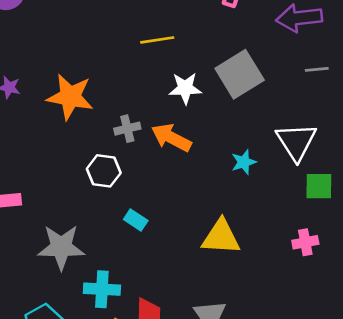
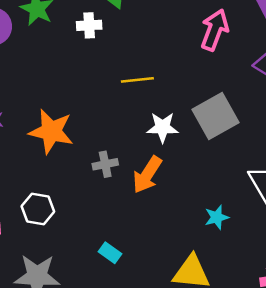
orange arrow: (171, 138) -> (147, 175), turned -87
cyan star: (244, 162) -> (217, 217), moved
white hexagon: (104, 171) -> (38, 209), moved

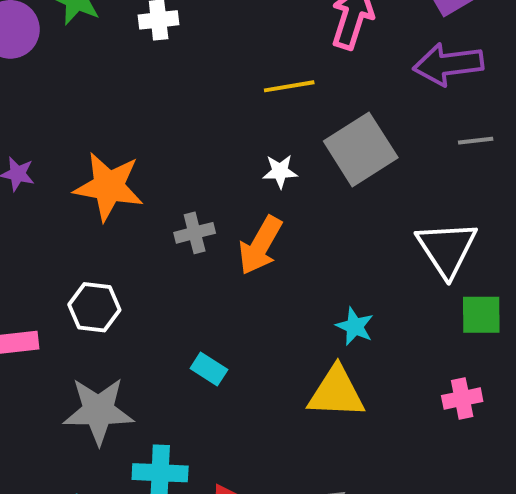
yellow line: (137, 80) -> (289, 86), moved
white star: (163, 127) -> (280, 171), size x0.7
cyan star: (217, 217) -> (355, 326), moved, turned -30

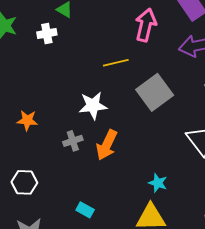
white star: (280, 171) -> (93, 106), moved, size x1.6
orange star: (109, 186) -> (27, 120), size x0.6

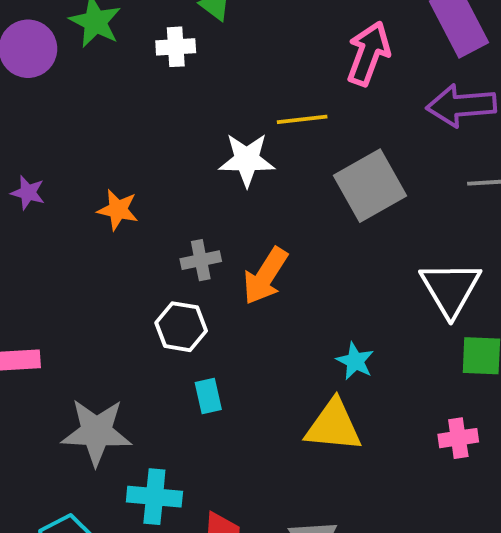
white star: (93, 106) -> (247, 160), moved
white hexagon: (24, 182) -> (181, 327), moved
cyan rectangle: (85, 210) -> (208, 396), turned 42

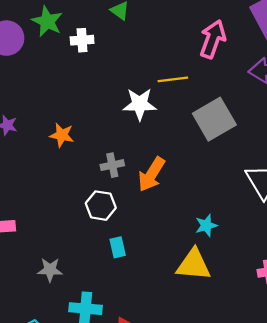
white cross: (176, 47) -> (82, 40), moved
cyan star: (355, 361) -> (206, 225), turned 30
gray star: (96, 432) -> (50, 270), size x0.6

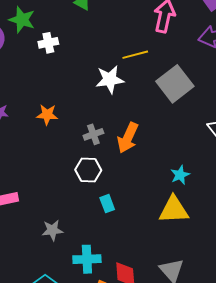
white cross: (82, 40) -> (48, 43), moved

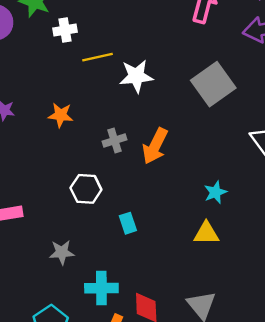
yellow line: (135, 55) -> (98, 57), moved
white hexagon: (88, 170) -> (86, 189), moved
yellow triangle: (174, 210) -> (206, 233), size x0.7

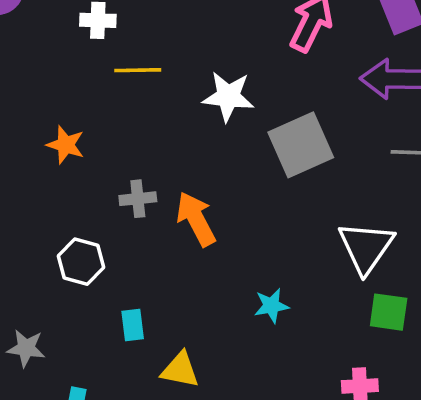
white star: (136, 76) -> (228, 96), moved
orange arrow: (155, 146) -> (196, 219), turned 114
yellow triangle: (206, 233) -> (180, 370), moved

